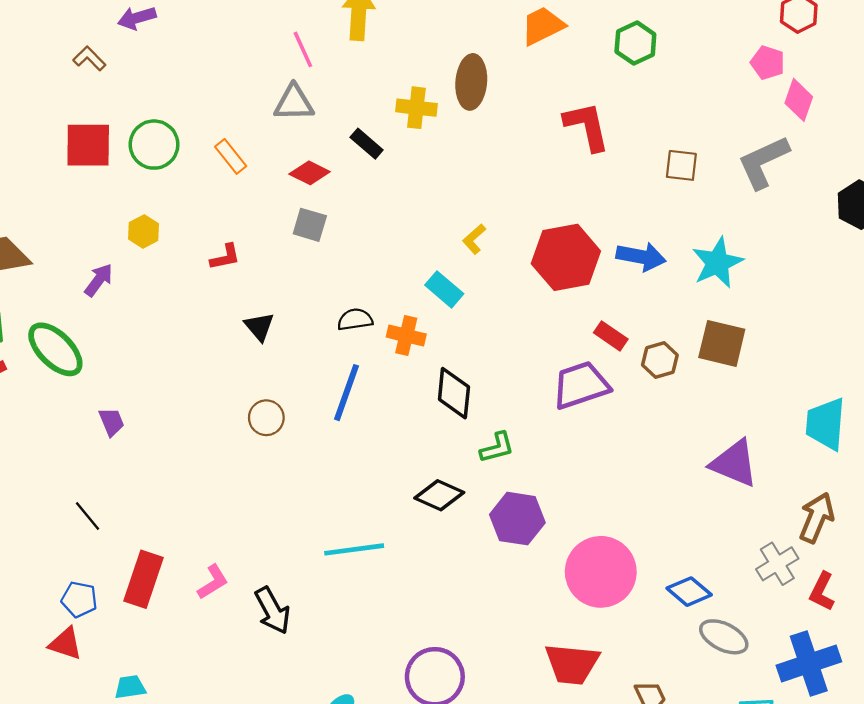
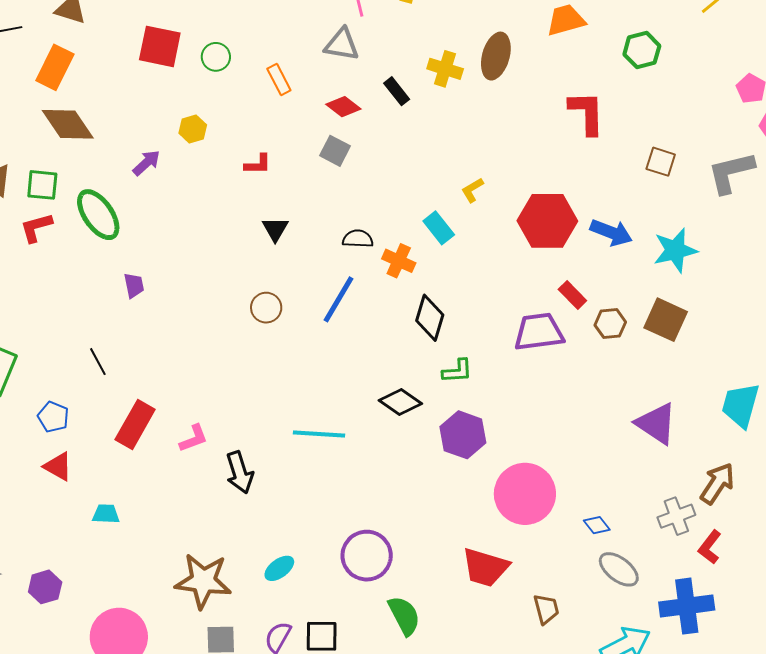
green circle: (154, 145) -> (216, 57), size x0.7
blue diamond: (689, 592) -> (597, 525), size x0.7
blue pentagon: (79, 599) -> (53, 417), moved

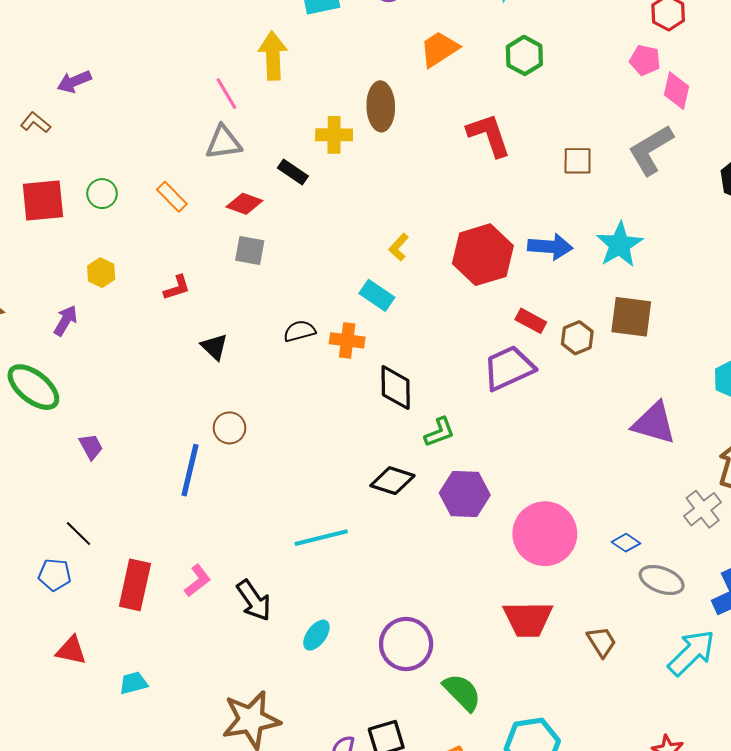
blue line: (339, 299) -> (190, 470), moved
blue pentagon: (53, 417) -> (55, 575), moved
cyan ellipse: (279, 568) -> (316, 635), moved

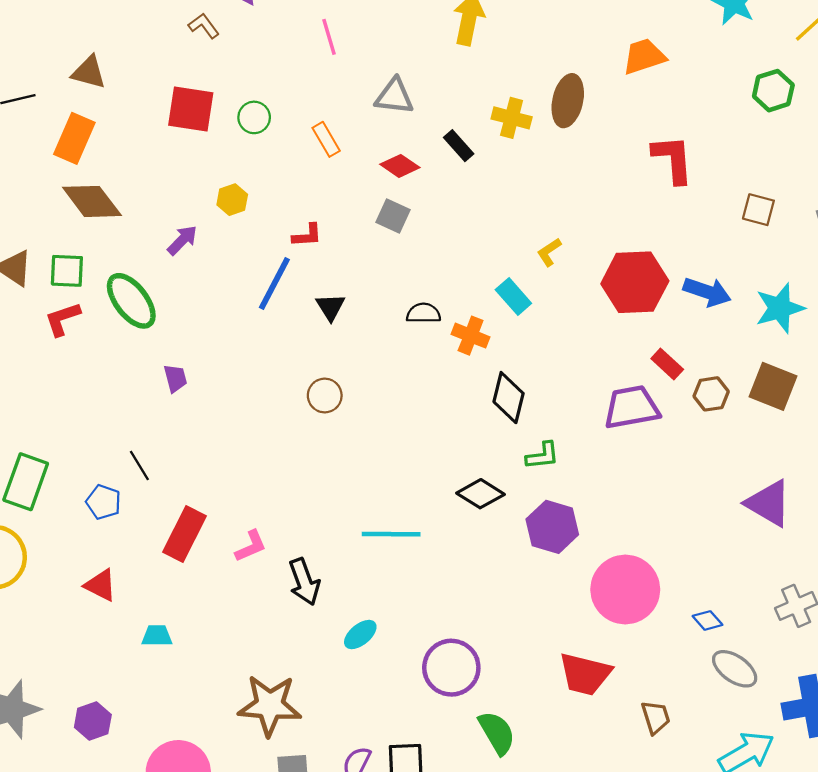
green hexagon: (524, 55) -> (773, 91), moved
pink line: (226, 94) -> (329, 37), moved
blue line: (190, 470) -> (274, 284), moved

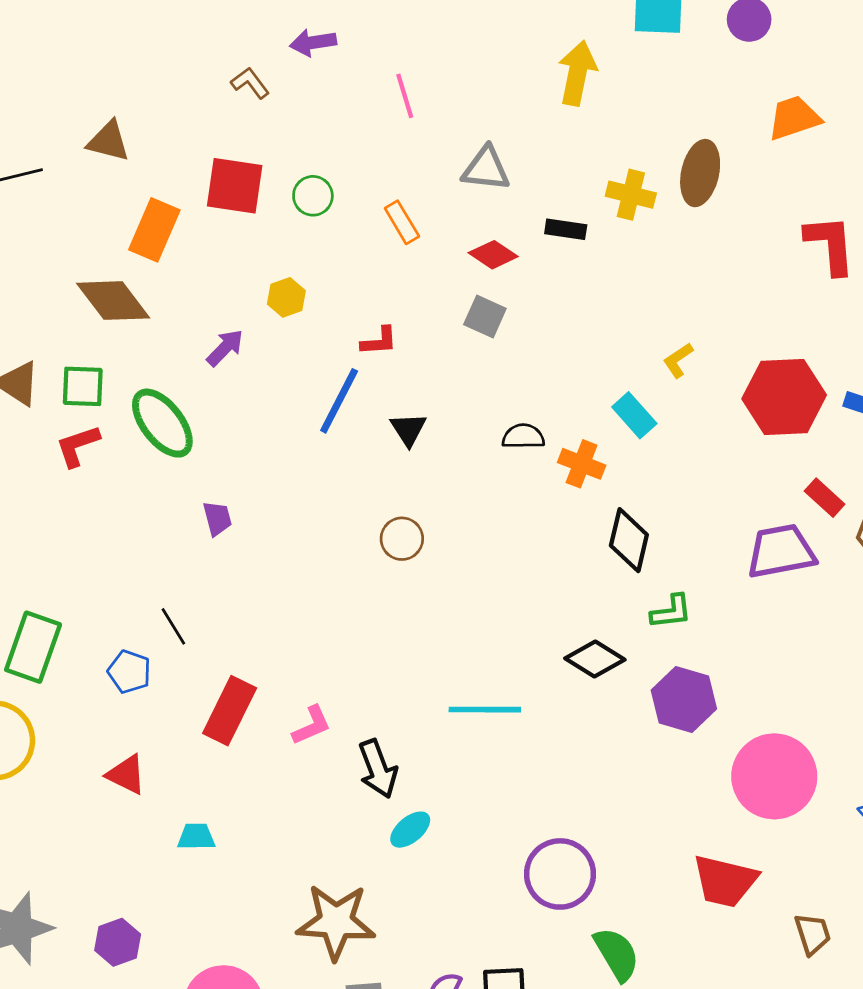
orange rectangle: (74, 138) -> (154, 230), moved
black rectangle: (459, 146) -> (566, 229), turned -40
cyan ellipse: (360, 635) -> (410, 830), moved

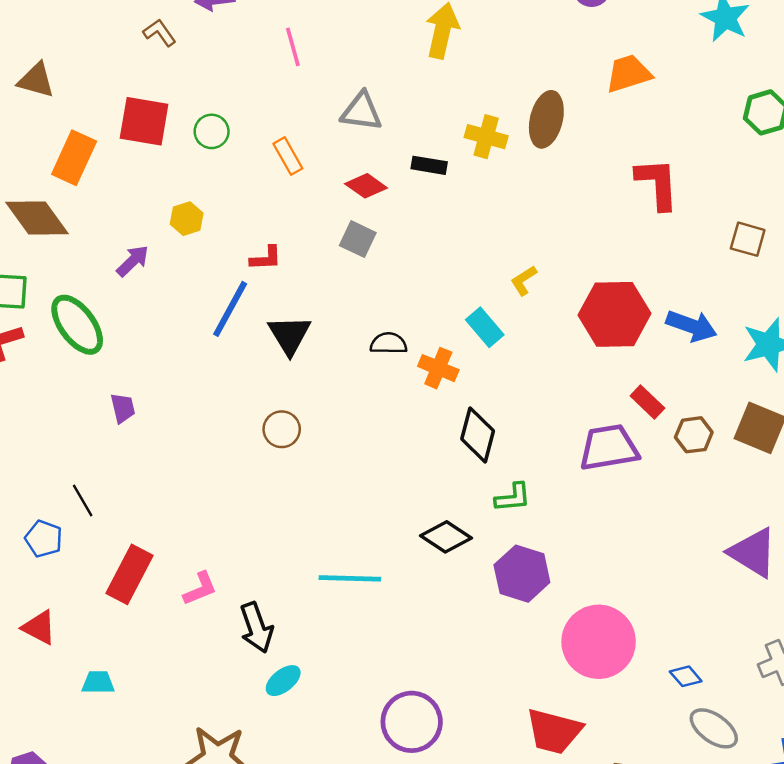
black triangle: (408, 429) -> (289, 335), size x1.4

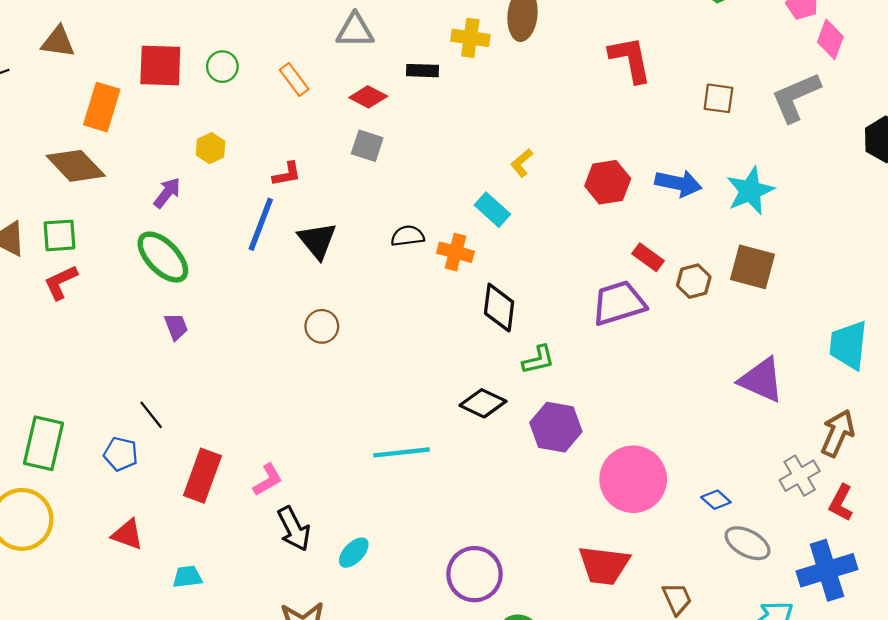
red hexagon: (614, 314) -> (608, 182), size x0.7
green ellipse: (77, 325) -> (163, 257), moved
black arrow: (256, 628) -> (294, 529), moved

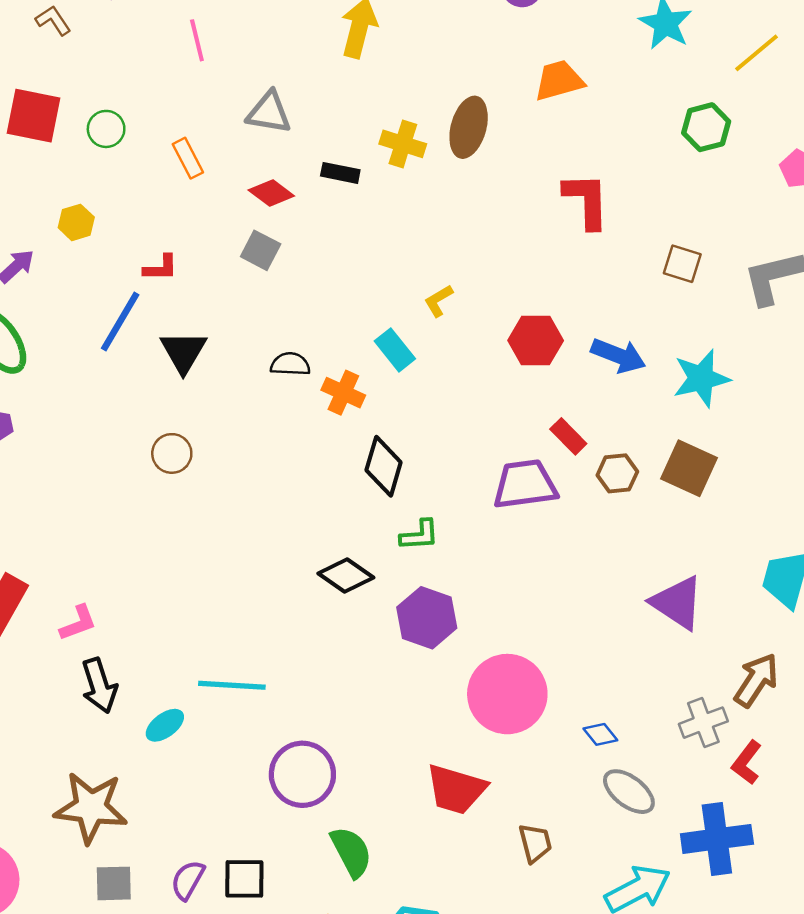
cyan line: (401, 452) -> (232, 685), moved

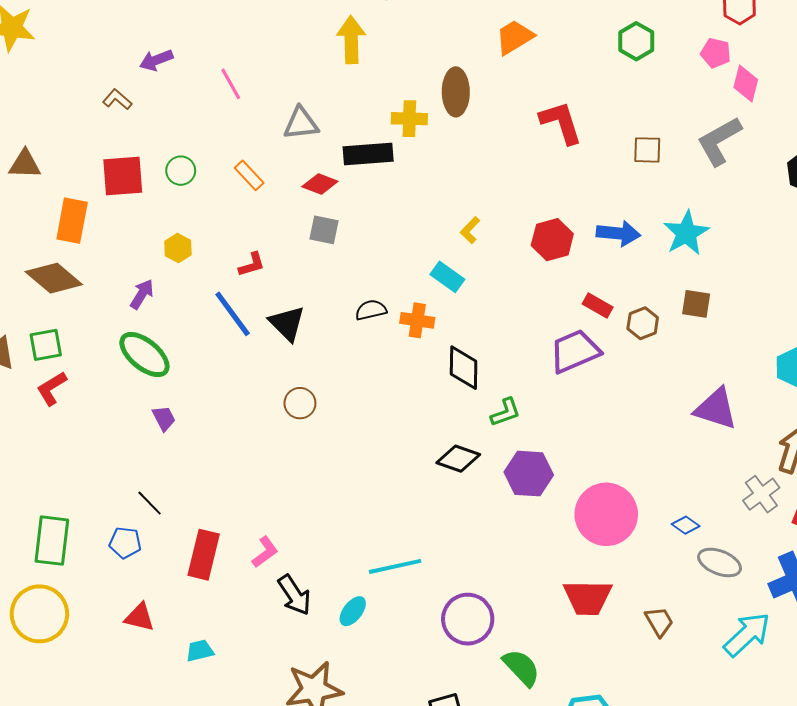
black rectangle: (340, 173) -> (368, 154), size x1.6
blue line: (120, 322) -> (233, 314), turned -51
brown square: (689, 468) -> (696, 304), size x0.7

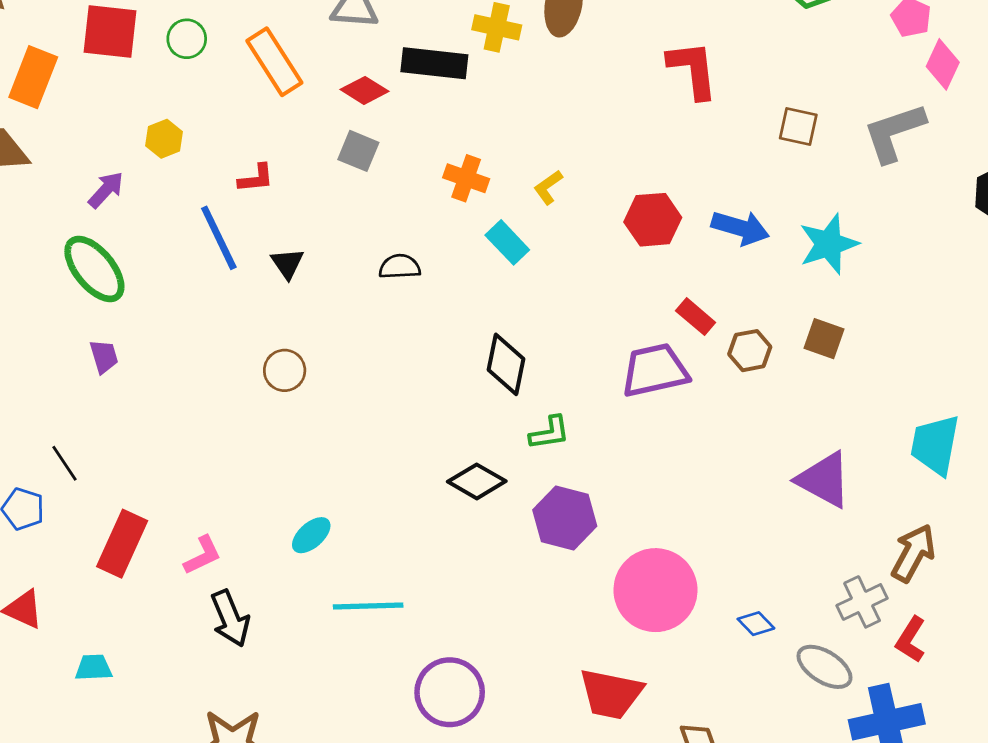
orange rectangle: (249, 175) -> (274, 62), size x1.6
orange cross: (417, 320) -> (466, 178), moved
black triangle: (287, 323) -> (287, 263), size x0.7
gray ellipse: (720, 562) -> (824, 667), moved
cyan ellipse: (353, 611) -> (311, 535), moved

